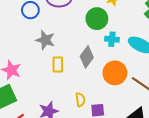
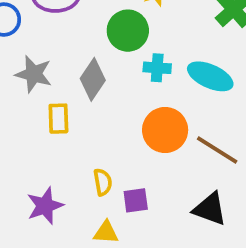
gray diamond: (87, 57) -> (93, 79), moved

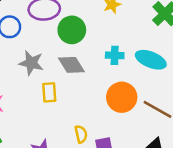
green circle: (128, 31) -> (72, 30), moved
gray diamond: (93, 79) -> (71, 65), turned -64

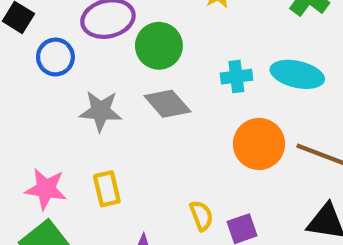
yellow rectangle: (49, 92) -> (107, 189), moved

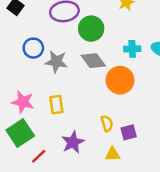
blue circle: (55, 57) -> (33, 48), moved
orange circle: (259, 144) -> (120, 80), moved

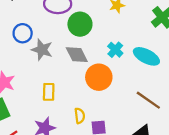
cyan cross: (132, 49) -> (115, 50), turned 35
yellow rectangle: (56, 105) -> (49, 92), moved

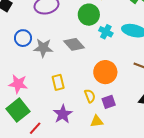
green circle: (80, 24) -> (89, 15), moved
orange circle: (99, 77) -> (105, 72), moved

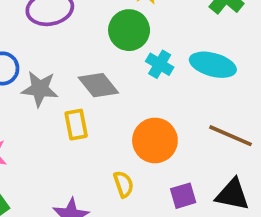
yellow rectangle: (58, 82) -> (76, 125), moved
purple square: (109, 102) -> (183, 196), moved

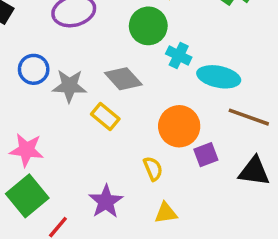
cyan ellipse: (213, 65) -> (219, 77), moved
yellow rectangle: (76, 125) -> (105, 117), turned -36
purple square: (183, 196) -> (206, 155), moved

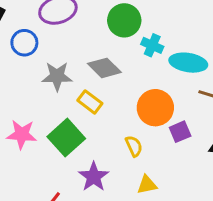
blue circle: (34, 69) -> (24, 43), moved
green square: (27, 196) -> (66, 138), moved

